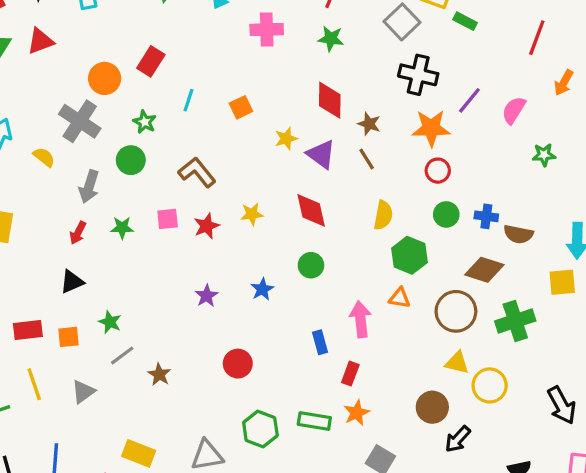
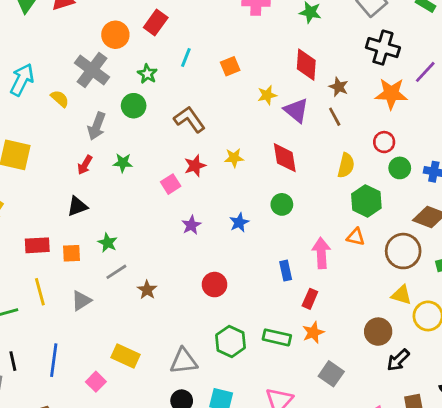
red circle: (438, 171) -> (384, 142), moved
pink square: (168, 219) -> (171, 184), moved, turned -30

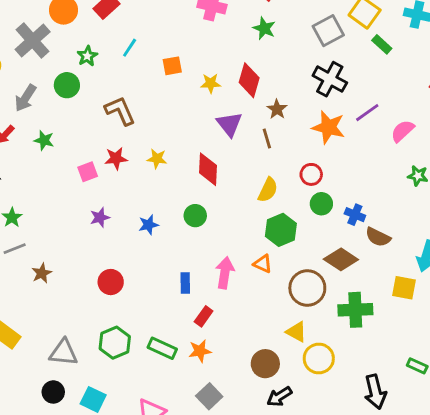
yellow star: (267, 95) -> (211, 83), moved

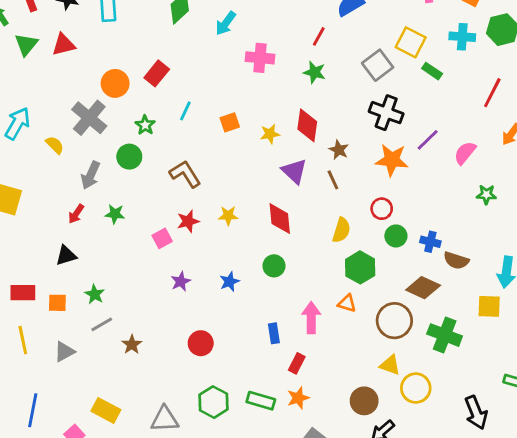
green cross: (355, 310) -> (445, 335), turned 32

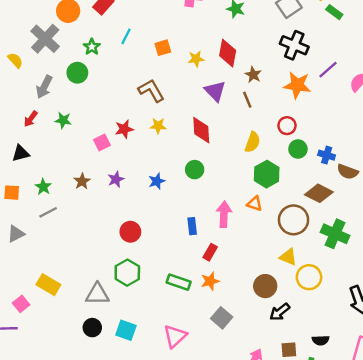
brown L-shape: (185, 174) -> (151, 91), moved
brown star: (132, 345) -> (82, 181), moved
green hexagon: (213, 402) -> (127, 273), moved

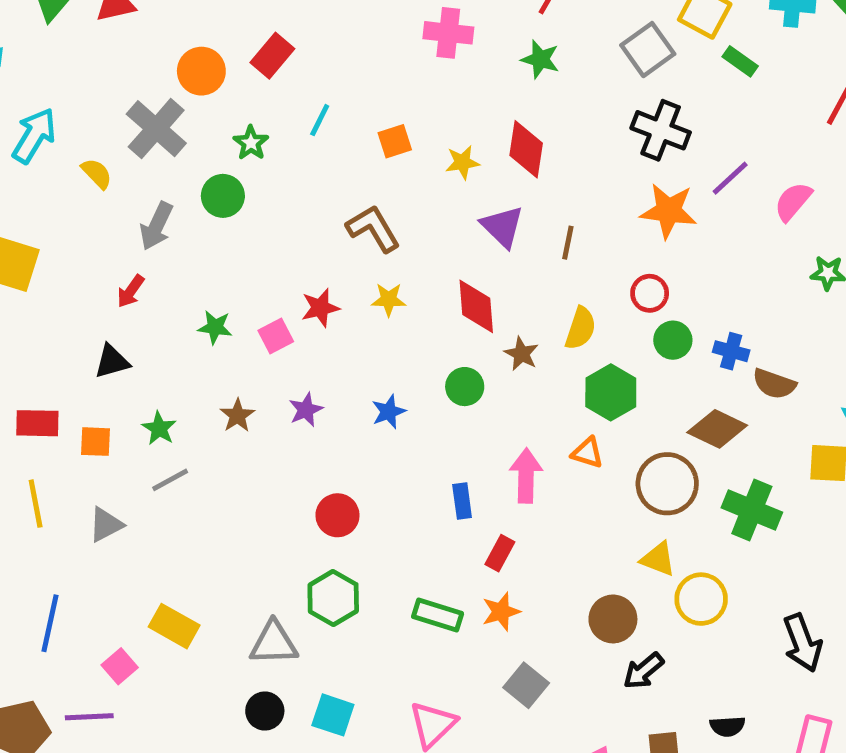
brown star: (253, 75) -> (521, 354), moved
brown line: (247, 100) -> (568, 243), turned 35
green star: (63, 120) -> (215, 327), moved

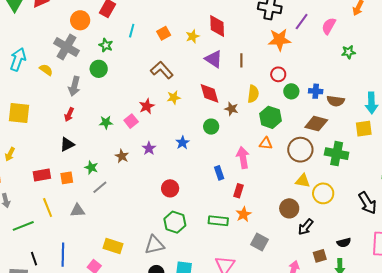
gray triangle: (106, 525) -> (77, 210), turned 35

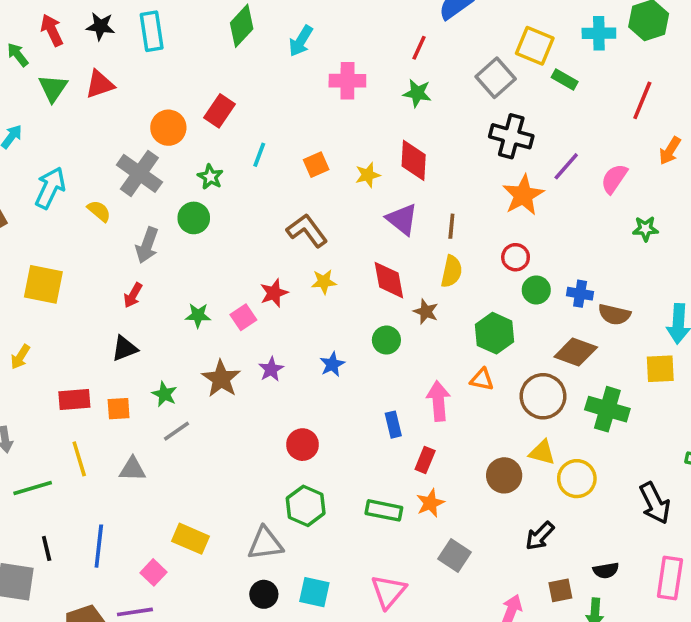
orange star: (279, 40) -> (523, 195), turned -30
yellow semicircle: (253, 94) -> (452, 271), moved
brown star: (122, 156) -> (221, 379), size x1.5
brown circle: (289, 208) -> (504, 475), moved

